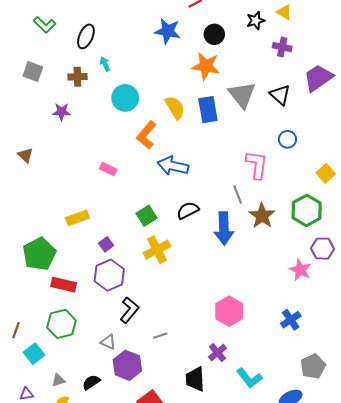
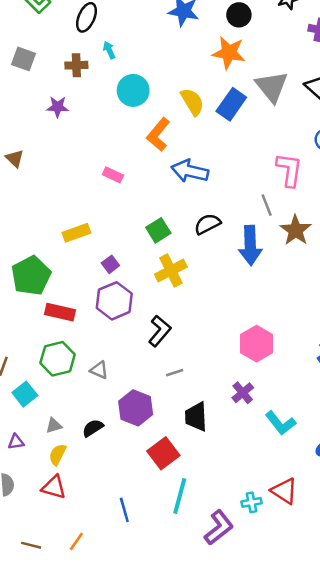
blue rectangle: (208, 110) -> (231, 104), turned 45
black L-shape: (129, 310) -> (160, 331), moved
gray triangle: (108, 342) -> (99, 370), moved
black trapezoid: (195, 379) -> (196, 417), moved

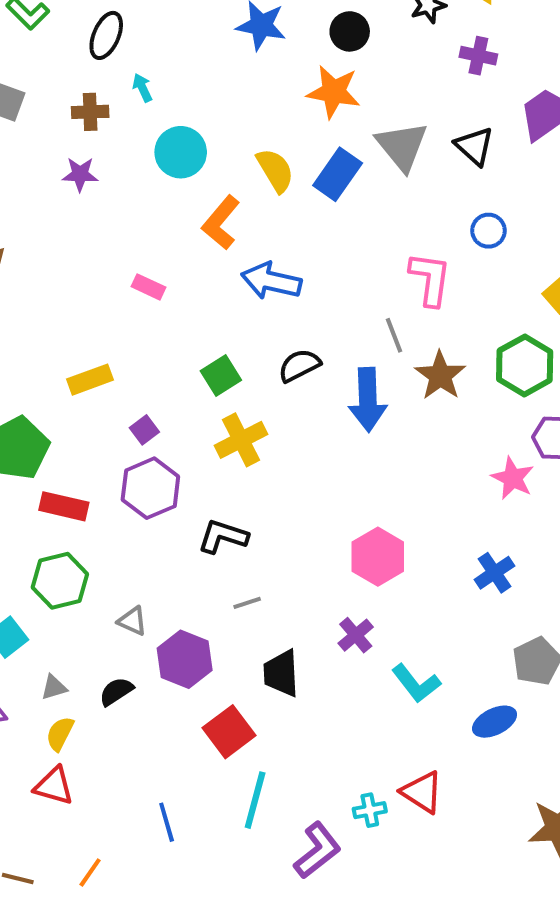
purple star: (58, 107) -> (80, 174), moved
black L-shape: (160, 331) -> (223, 536), turned -112
gray triangle: (99, 370) -> (132, 621), moved

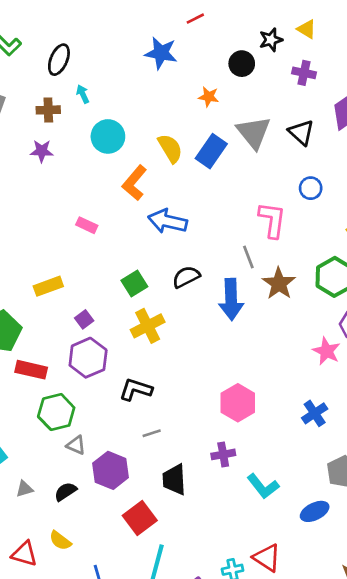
black circle: (350, 31) -> (242, 64), moved
orange star: (334, 92) -> (209, 97), size x0.6
green hexagon: (60, 581) -> (56, 412), moved
purple cross: (356, 635) -> (223, 454), turned 30
yellow semicircle: (60, 734) -> (60, 541), moved, turned -80

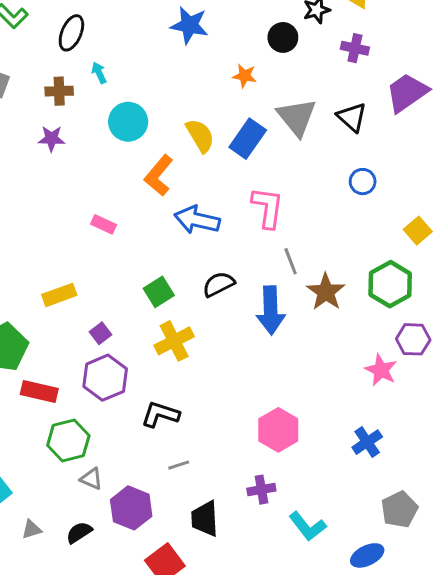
pink L-shape: (272, 220) -> (268, 208), moved

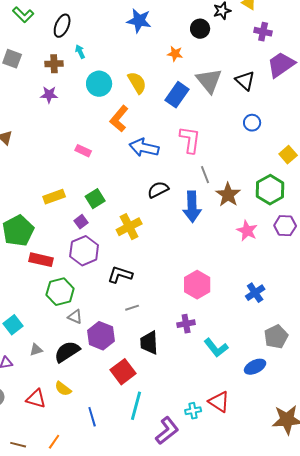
purple cross: (355, 48) -> (263, 32), moved
yellow semicircle: (200, 136) -> (137, 83), moved
green square: (159, 292) -> (95, 199), moved
pink star: (381, 370) -> (247, 231), moved
black semicircle: (79, 532) -> (67, 352), size x1.5

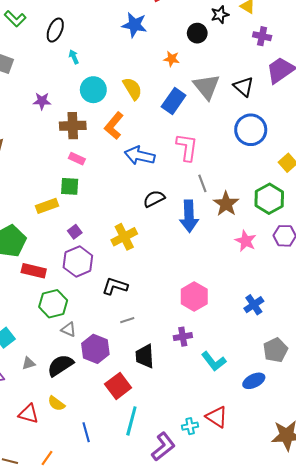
brown cross: (54, 64) -> (73, 126), moved, size x1.4
blue circle: (252, 123) -> (251, 130), size x1.8
green square: (95, 199) -> (70, 186), moved, turned 36

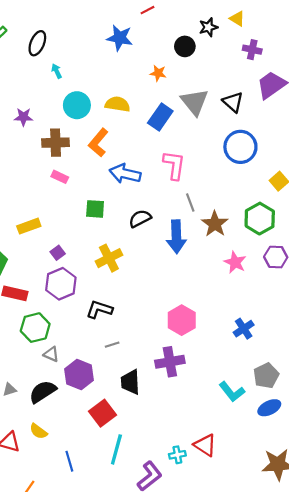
yellow semicircle: (132, 89) -> (118, 104), turned -50
green square: (70, 186) -> (95, 209), moved
purple cross: (183, 337) -> (170, 362), size x1.5
cyan L-shape: (214, 361) -> (232, 392), moved
blue ellipse: (254, 381) -> (269, 408), moved

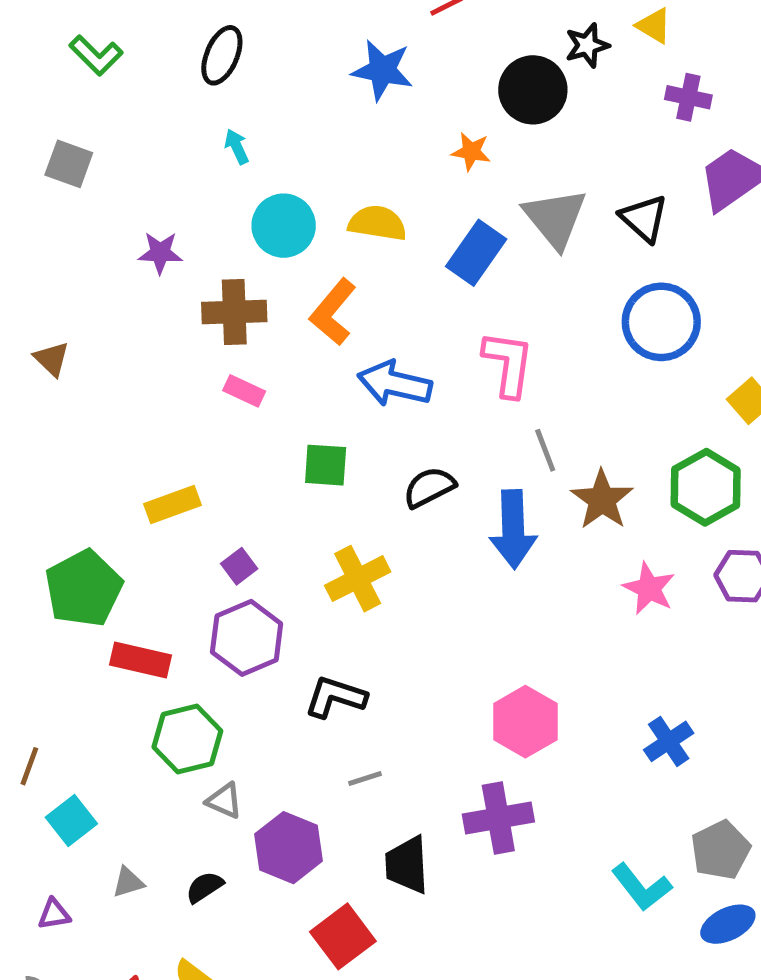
black ellipse: (37, 43) -> (222, 55), moved
black circle: (185, 46) -> (533, 90), size x1.4
black semicircle: (43, 392) -> (205, 887), size x0.6

